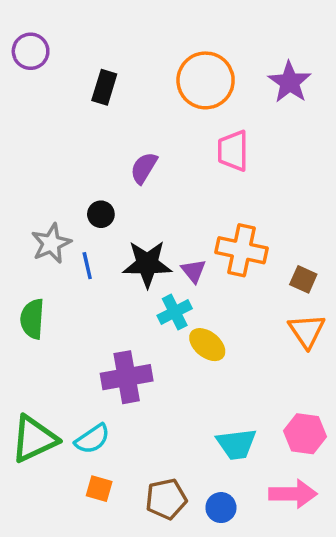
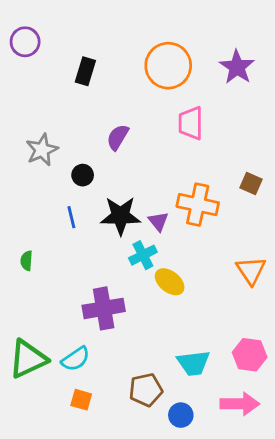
gray star: (51, 243) -> (42, 150), moved
brown square: (303, 279) -> (251, 184), moved
green semicircle: (32, 319) -> (26, 261), size x0.6
brown pentagon: (166, 499) -> (146, 390), moved

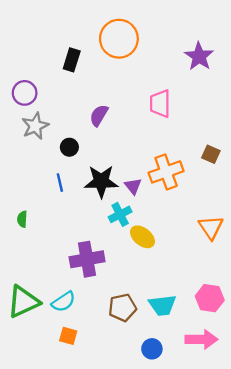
purple circle: (25, 42) -> (25, 93), moved
orange circle: (168, 66) -> (119, 39), moved
orange cross: (198, 205) -> (166, 172), turned -32
brown pentagon: (146, 390) -> (122, 308), moved

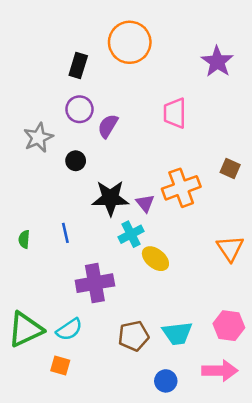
purple circle: (25, 93) -> (79, 109), moved
blue line: (60, 183) -> (65, 233), moved
orange square: (68, 336) -> (60, 366), moved

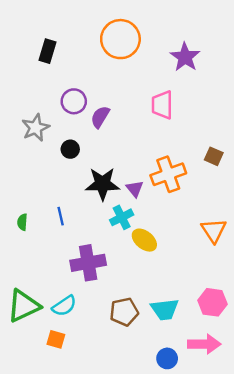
purple star: (217, 62) -> (185, 57), moved
black rectangle: (78, 65) -> (47, 51), moved
blue circle: (166, 381) -> (167, 358), moved

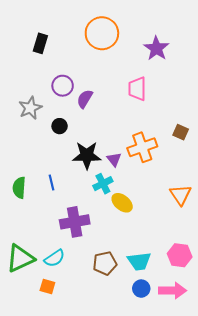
green semicircle: (22, 222) -> (19, 188), size x1.5
blue circle: (167, 358) -> (141, 289), moved

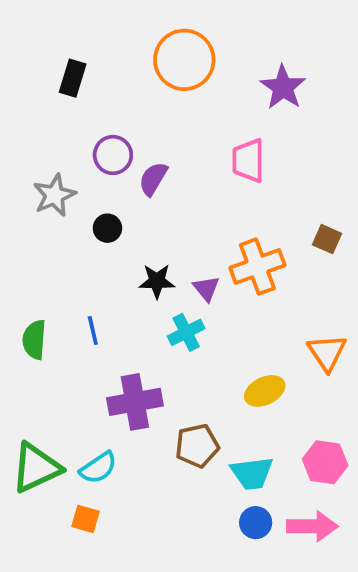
black star: (87, 155) -> (157, 281), size x0.7
yellow ellipse: (122, 203) -> (265, 391), moved, turned -65
brown pentagon: (105, 263) -> (197, 446), moved

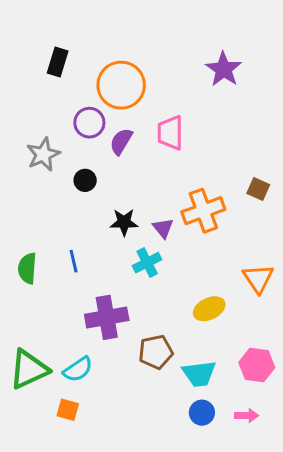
orange circle: (184, 60) -> (121, 85), moved
pink trapezoid: (248, 160) -> (170, 133), moved
pink arrow: (312, 526) -> (247, 416), size x0.6

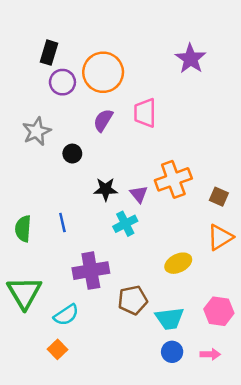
purple circle: (89, 123) -> (62, 82), moved
brown square: (258, 189) -> (219, 197), moved
orange triangle: (258, 278) -> (220, 237), turned 32
green triangle: (29, 369) -> (24, 293), moved, turned -36
orange square: (68, 410) -> (58, 349), turned 30

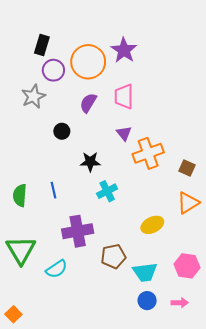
purple star: (191, 59) -> (124, 50), moved
gray star: (37, 131) -> (33, 97), moved
purple triangle: (139, 194) -> (124, 133), moved
orange square: (58, 349) -> (13, 314), moved

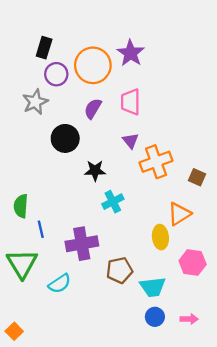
black circle: (62, 131) -> (65, 138), size x1.6
blue line: (53, 190) -> (41, 229), moved
orange triangle: (188, 203) -> (179, 214), moved
yellow ellipse: (152, 225) -> (160, 237), turned -70
pink hexagon: (187, 266) -> (193, 263), moved

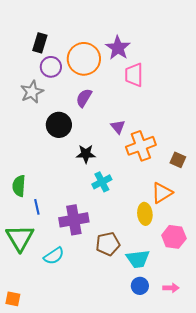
pink trapezoid: (131, 102) -> (134, 75), moved
orange square: (14, 331) -> (13, 299), turned -35

